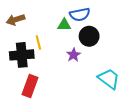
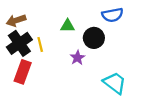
blue semicircle: (80, 15) -> (113, 15), moved
black cross: (22, 55) -> (19, 43), moved, turned -30
red rectangle: (30, 86) -> (23, 72), moved

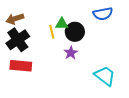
black circle: (94, 38) -> (75, 32), moved
yellow line: (40, 44) -> (52, 32), moved
red rectangle: (23, 72) -> (21, 66), turned 75

